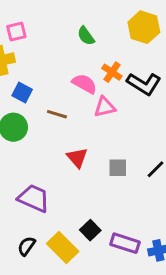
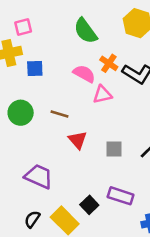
green semicircle: (86, 36) -> (85, 31), size x1.5
blue square: (22, 92) -> (35, 69), moved, turned -30
brown line: (57, 114) -> (59, 114), moved
purple rectangle: (125, 243) -> (121, 196), moved

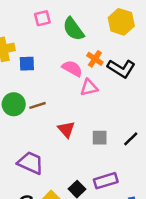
pink square: (23, 27) -> (42, 18), moved
brown line: (59, 114) -> (38, 105), moved, turned -35
purple rectangle: (121, 196) -> (106, 181), turned -35

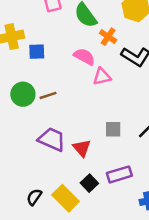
orange cross: (95, 59) -> (108, 37), moved
red triangle: (66, 129) -> (82, 148), moved
purple trapezoid: (30, 163) -> (52, 139), moved

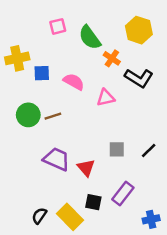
pink semicircle: (84, 57) -> (74, 82), moved
purple rectangle: (119, 174) -> (123, 194), turned -35
black square: (89, 183) -> (93, 202), turned -35

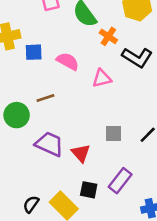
green circle: (28, 115) -> (17, 115), moved

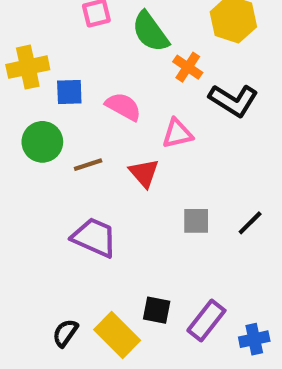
green circle: (17, 115) -> (42, 142), moved
red triangle: (81, 153) -> (144, 173), moved
purple rectangle: (120, 181) -> (206, 320), moved

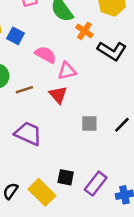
blue square: (69, 92) -> (16, 36), moved, turned 30
pink triangle: (177, 134) -> (67, 71), moved

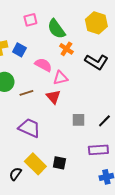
orange cross: (84, 31) -> (66, 49), moved
purple rectangle: (96, 184) -> (98, 150), moved, turned 48
yellow rectangle: (42, 192) -> (35, 164), moved

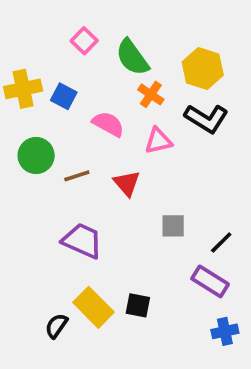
pink square: (30, 20) -> (84, 41), turned -32
yellow hexagon: (96, 23) -> (203, 68), moved
pink triangle: (60, 78) -> (158, 141), moved
black line: (104, 121) -> (221, 243), moved
purple rectangle: (98, 150) -> (210, 281), turned 36

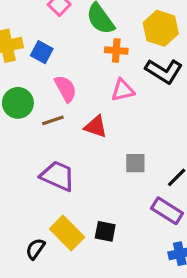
orange cross: (151, 94) -> (116, 51), turned -30
pink semicircle: (108, 124) -> (66, 89), moved, turned 32
red triangle: (127, 183) -> (96, 127), turned -30

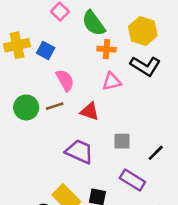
green circle: (18, 103) -> (26, 107), moved
purple trapezoid: (58, 176) -> (79, 152), moved
purple rectangle: (167, 211) -> (132, 180), moved

